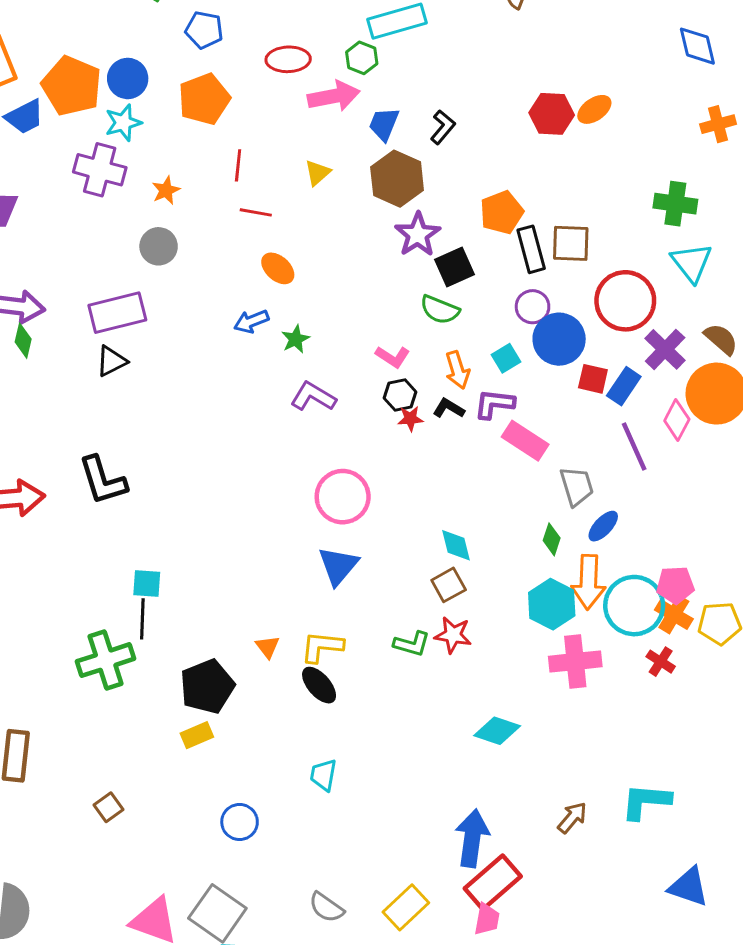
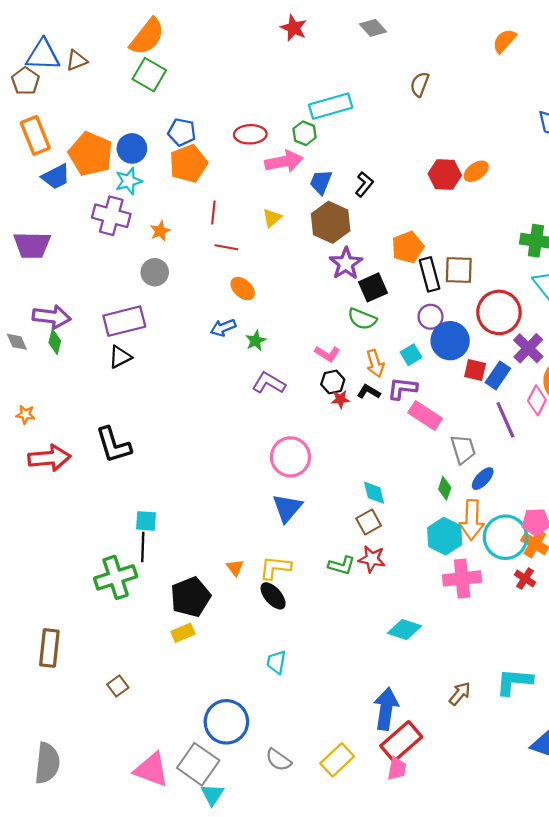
blue pentagon: (204, 30) -> (182, 132), moved
blue circle: (240, 822) -> (226, 722), moved, size x1.6

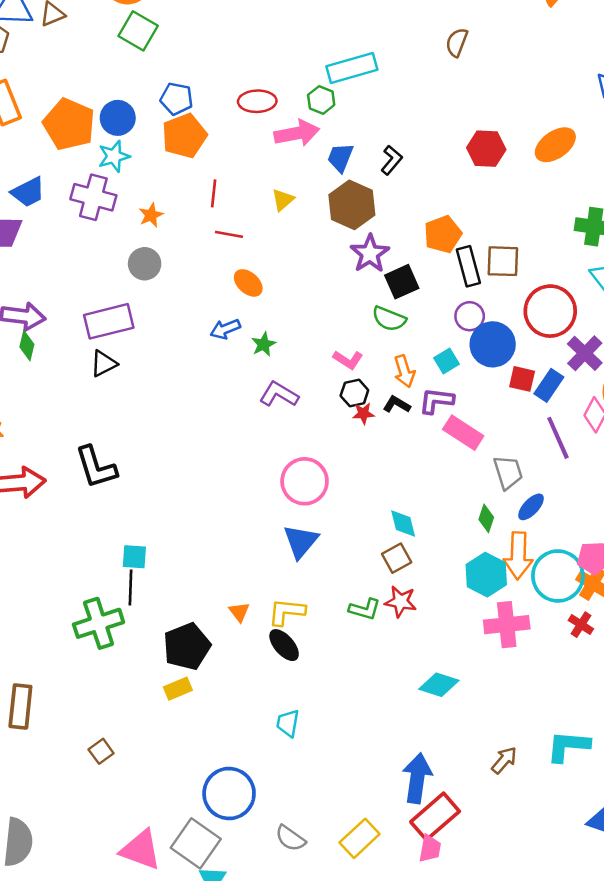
orange ellipse: (476, 171) -> (555, 145), moved, size x1.4
blue trapezoid: (56, 177) -> (28, 192), moved

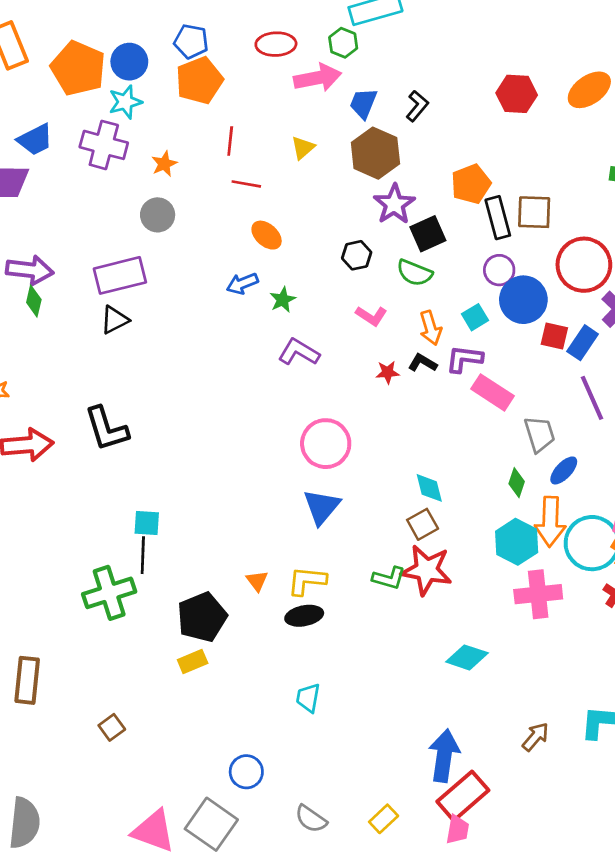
black hexagon: (354, 393) -> (357, 255), moved
red star: (401, 602) -> (427, 570), size x1.5
black ellipse: (284, 645) -> (304, 616), turned -60
blue circle: (229, 794) -> (246, 772), size x0.6
yellow rectangle: (360, 838) -> (384, 819), size x0.7

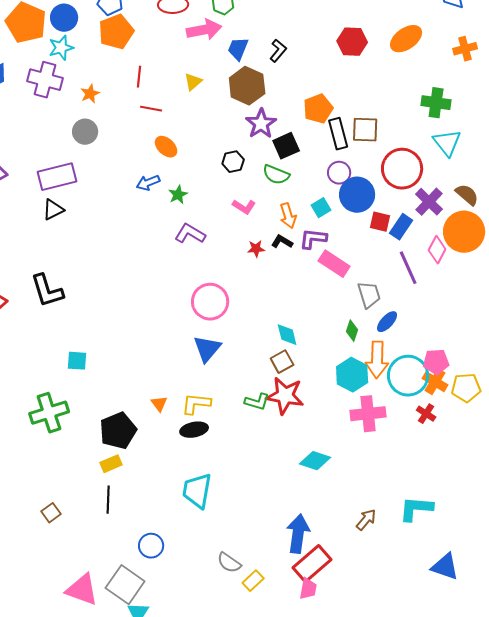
black line: (143, 555) -> (108, 500), moved
cyan trapezoid: (308, 698) -> (197, 491), size x1.6
gray semicircle: (311, 819) -> (229, 563), moved

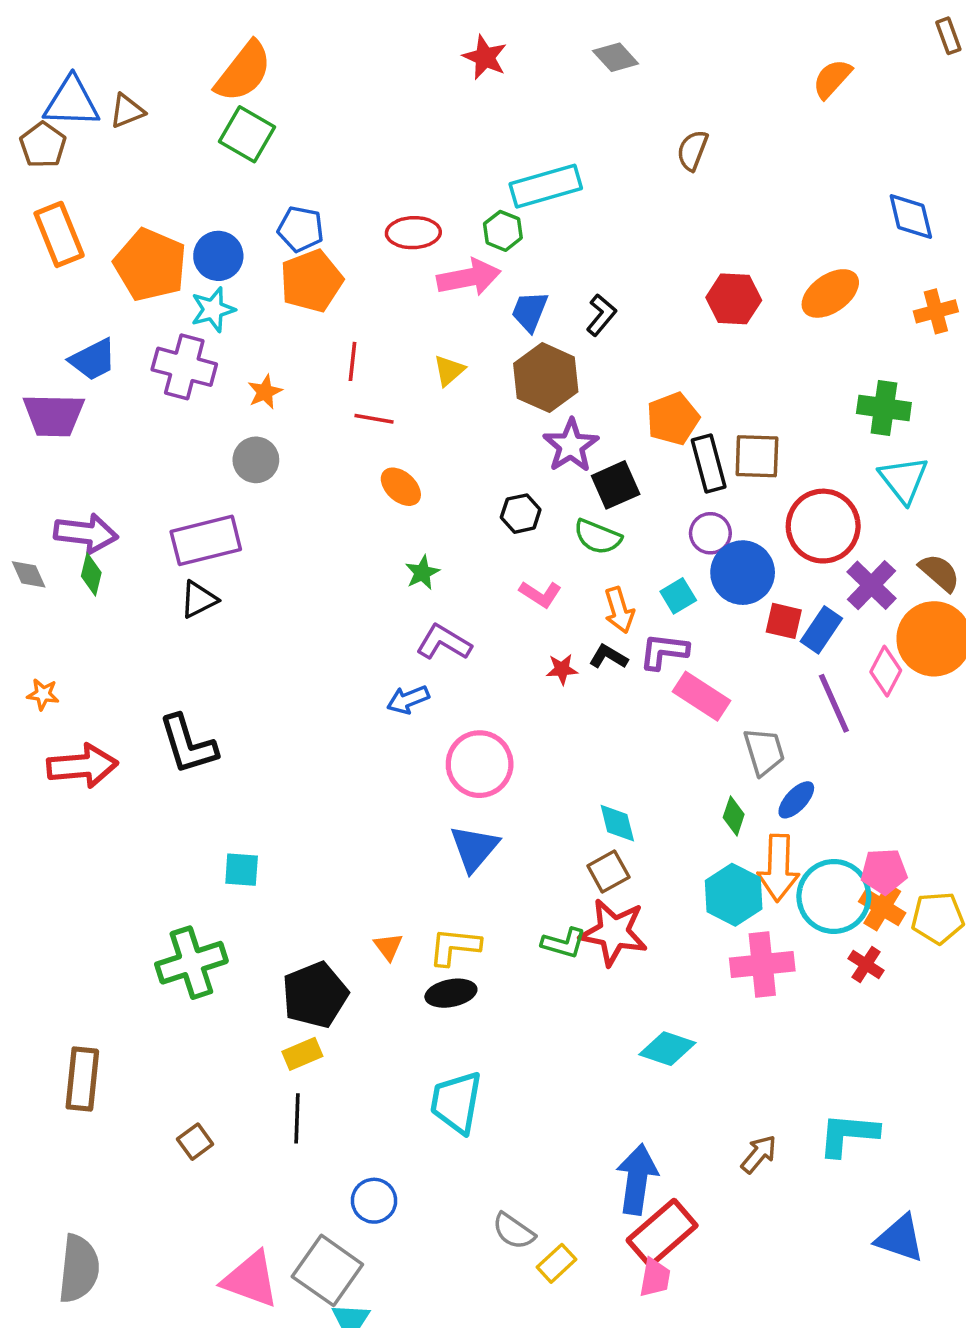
blue arrow: (148, 183) -> (408, 700), moved

